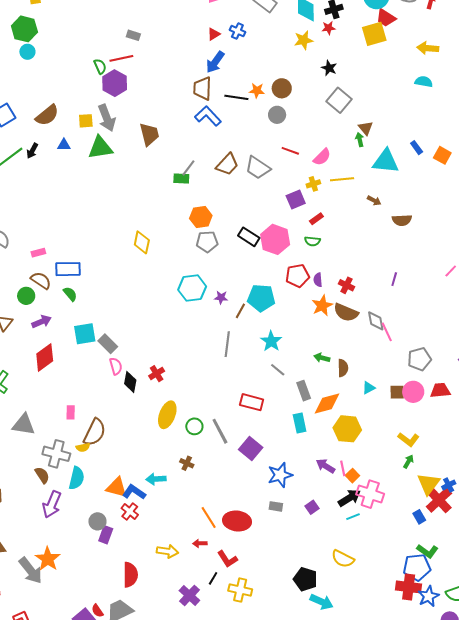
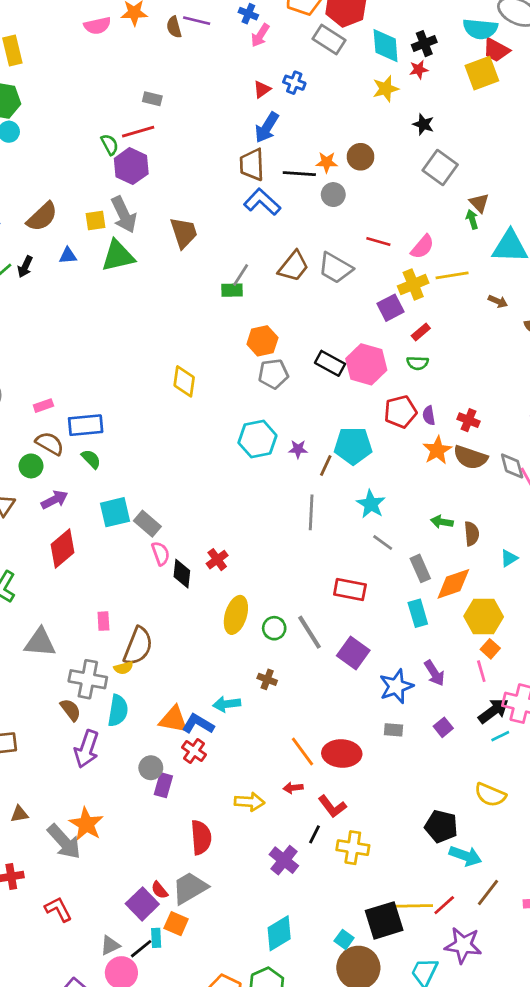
gray circle: (277, 115) -> (333, 195), moved
yellow cross: (313, 184) -> (413, 284), size x1.5
purple arrow: (325, 466) -> (434, 673), moved, turned -150
orange square: (352, 476) -> (490, 649), moved

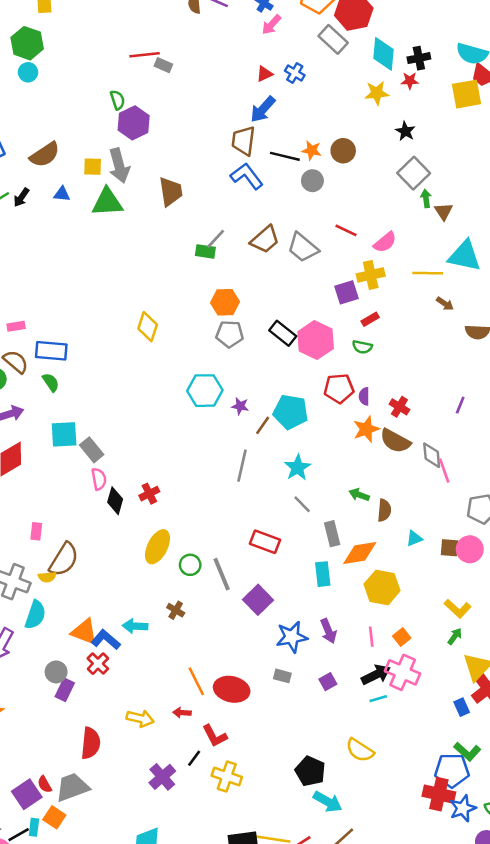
red line: (138, 132) -> (145, 55), moved
green arrow: (472, 219) -> (426, 199), moved
yellow line: (452, 275) -> (428, 273), moved
orange square: (490, 649) -> (402, 637), moved

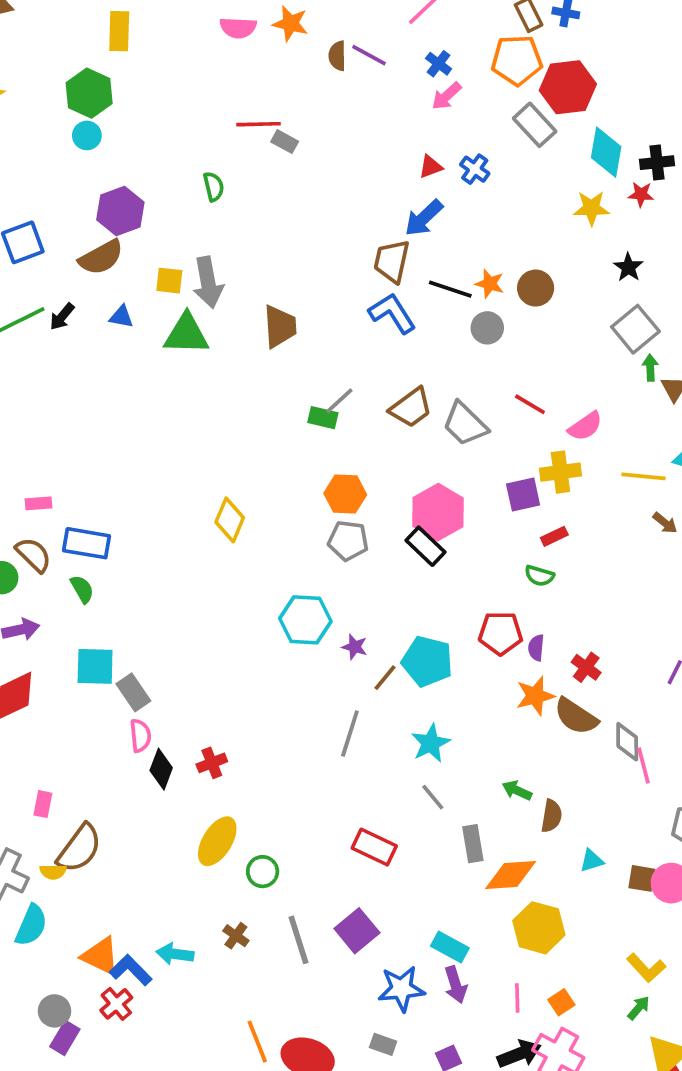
purple hexagon: (134, 123) -> (120, 211), moved
pink hexagon: (316, 340) -> (438, 512), moved
gray line: (222, 574) -> (299, 940), moved
cyan rectangle: (323, 574) -> (450, 947), moved, turned -60

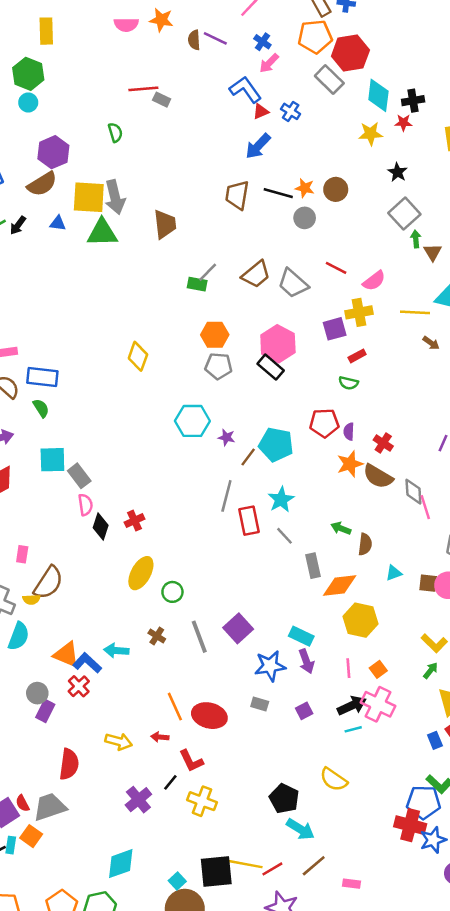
brown trapezoid: (392, 261) -> (237, 195), moved
yellow square: (169, 281) -> (89, 197), size x1.8
blue L-shape: (392, 313) -> (245, 90), moved
red rectangle: (374, 847) -> (249, 521), moved, turned 56

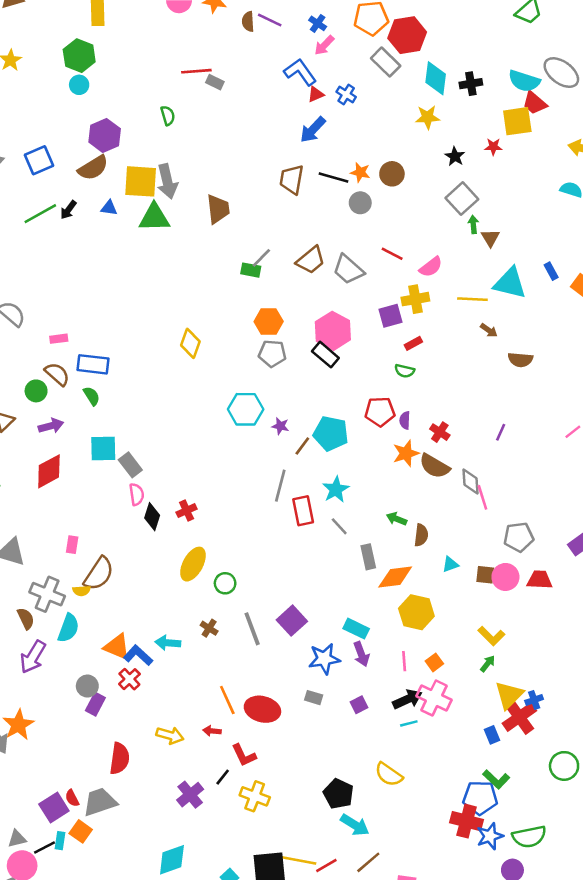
red star: (403, 123) -> (493, 147), moved

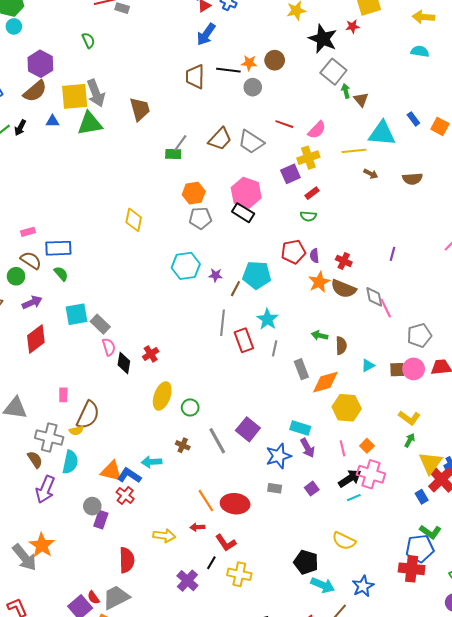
black star: (455, 156) -> (323, 39), size x1.8
brown semicircle: (520, 360) -> (412, 179), moved
gray line: (339, 526) -> (275, 348), turned 63
blue star: (490, 836) -> (363, 586), moved

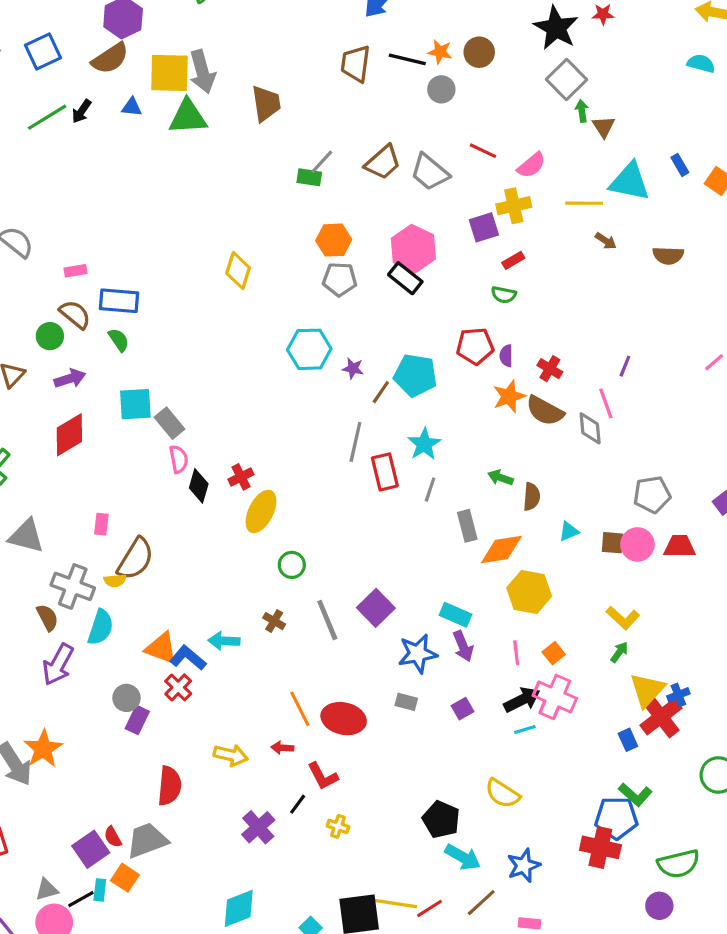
pink line: (386, 308) -> (606, 403), moved
yellow ellipse: (162, 396) -> (261, 511), moved
yellow cross: (239, 574) -> (338, 826), size x0.6

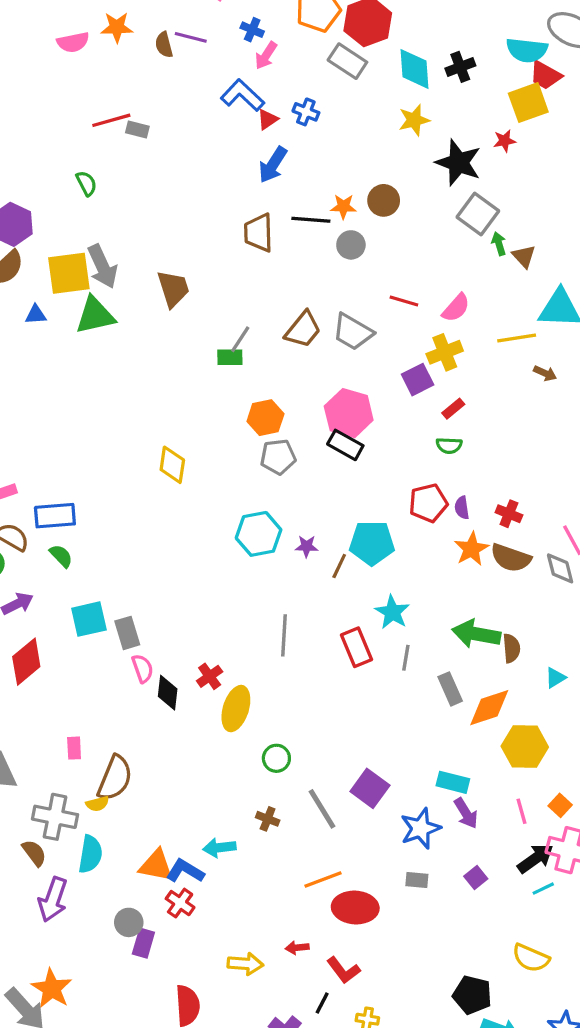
gray rectangle: (170, 423) -> (127, 633), turned 32
gray line: (355, 442) -> (284, 635), moved
green arrow: (500, 478) -> (476, 634), size x1.8
orange line: (300, 709) -> (323, 880), moved, turned -75

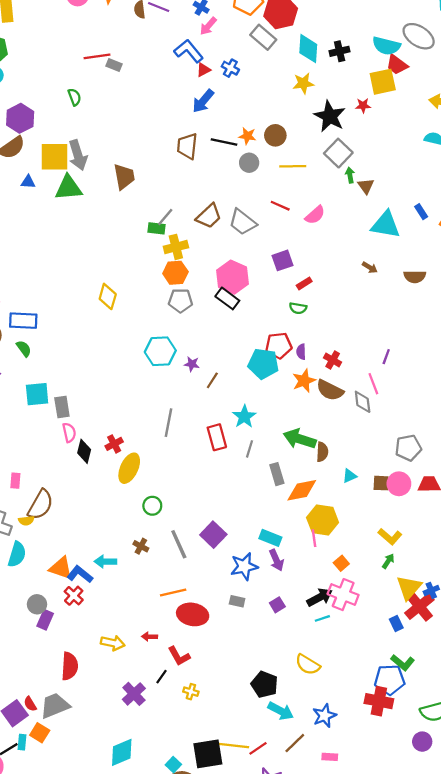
yellow line: (517, 338) -> (293, 166), moved
yellow cross: (445, 352) -> (176, 247), moved
cyan pentagon: (372, 543) -> (263, 364), moved
pink line: (522, 811) -> (314, 538), moved

